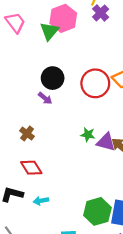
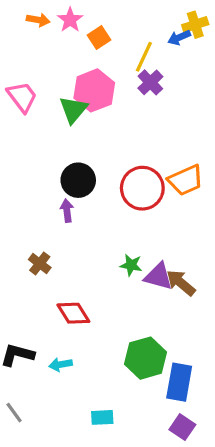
purple arrow: (45, 98) -> (67, 211), turned -136
red diamond: (31, 168) -> (73, 313), moved
green hexagon: (97, 211) -> (146, 358), moved

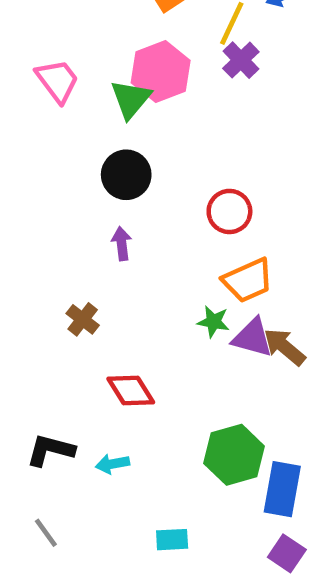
black circle: (78, 180) -> (126, 175), moved
orange trapezoid: (186, 180) -> (248, 280), moved
red circle: (142, 188) -> (229, 211), size x0.7

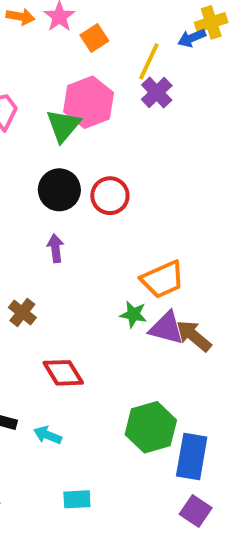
red circle: (229, 211) -> (110, 196), moved
cyan arrow: (112, 464) -> (48, 435), turned 32
cyan rectangle: (172, 540) -> (77, 499), moved

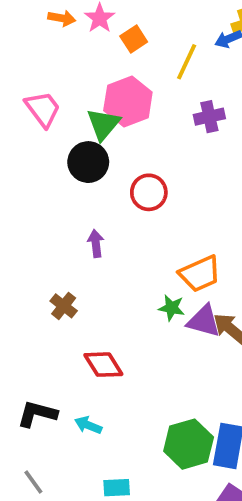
purple cross: (157, 93) -> (209, 117), moved, turned 32
black circle: (59, 190) -> (88, 162), moved
green hexagon: (151, 427) -> (189, 444), moved

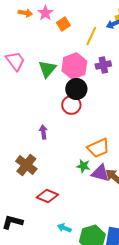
pink hexagon: (128, 101) -> (74, 66), moved
black circle: (88, 162) -> (76, 89), moved
brown cross: (64, 306) -> (26, 165), size x1.5
red diamond: (103, 365) -> (47, 196), turned -35
cyan arrow: (88, 425) -> (64, 228), moved

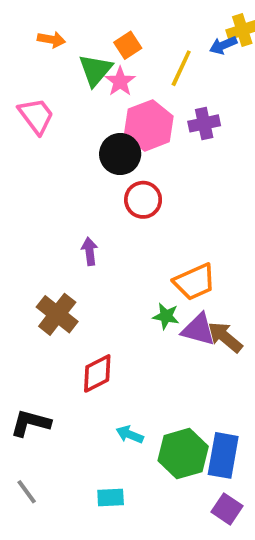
orange arrow: (25, 13) -> (51, 40), moved
pink star: (45, 13) -> (120, 82), moved
green triangle: (47, 69) -> (95, 70), moved
black circle: (76, 89) -> (120, 154), moved
red diamond: (47, 196) -> (97, 373), turned -50

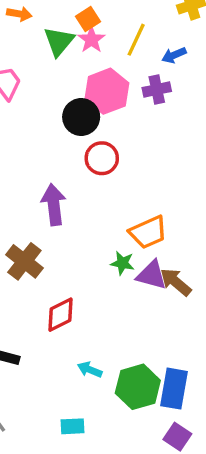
blue arrow: (223, 45) -> (174, 55), moved
pink star: (120, 82) -> (91, 40), moved
purple arrow: (90, 251) -> (54, 205), size x1.6

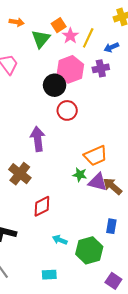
pink star: (91, 40) -> (70, 36), moved
blue rectangle: (174, 389) -> (111, 226), moved, size x0.6

